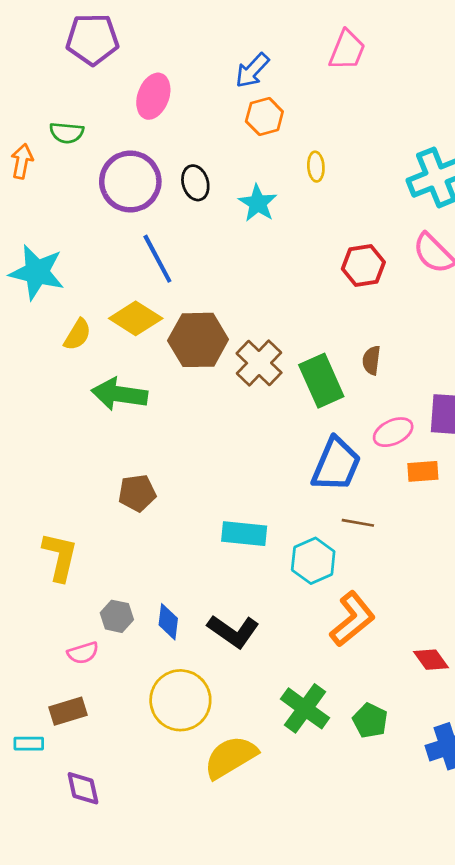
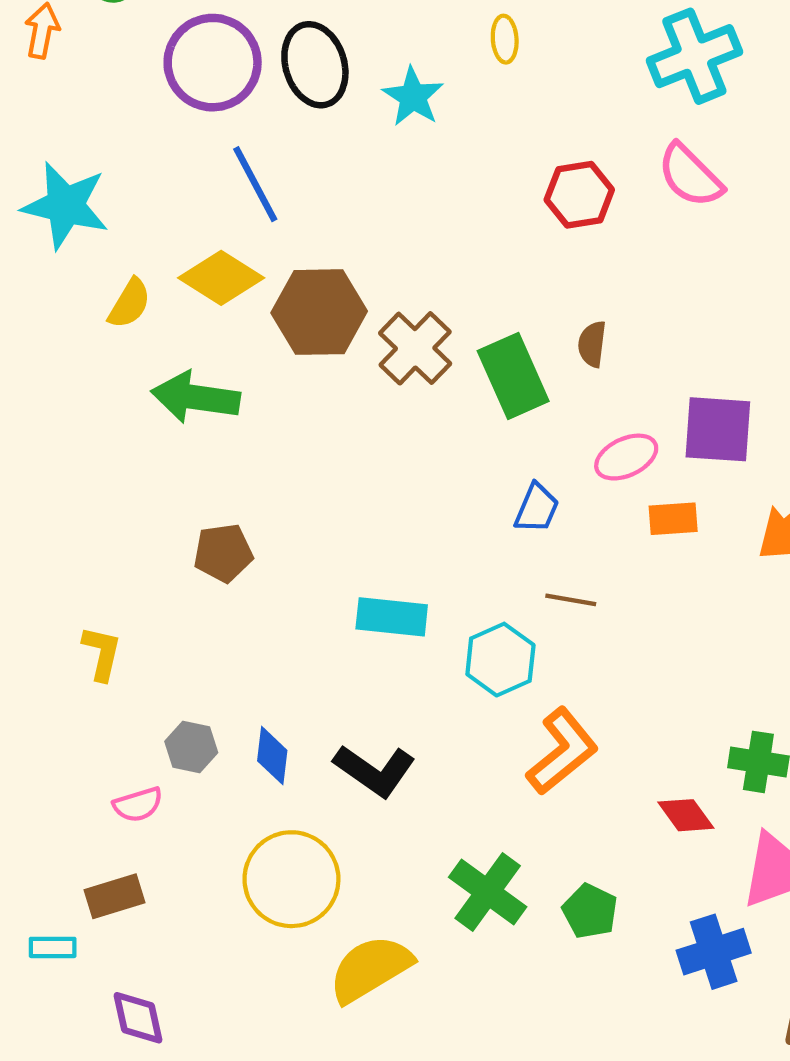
black ellipse: (195, 183) -> (315, 65), size x1.5
blue trapezoid: (336, 465) -> (537, 508), size x0.6
yellow L-shape: (60, 557) -> (102, 653), size x0.7

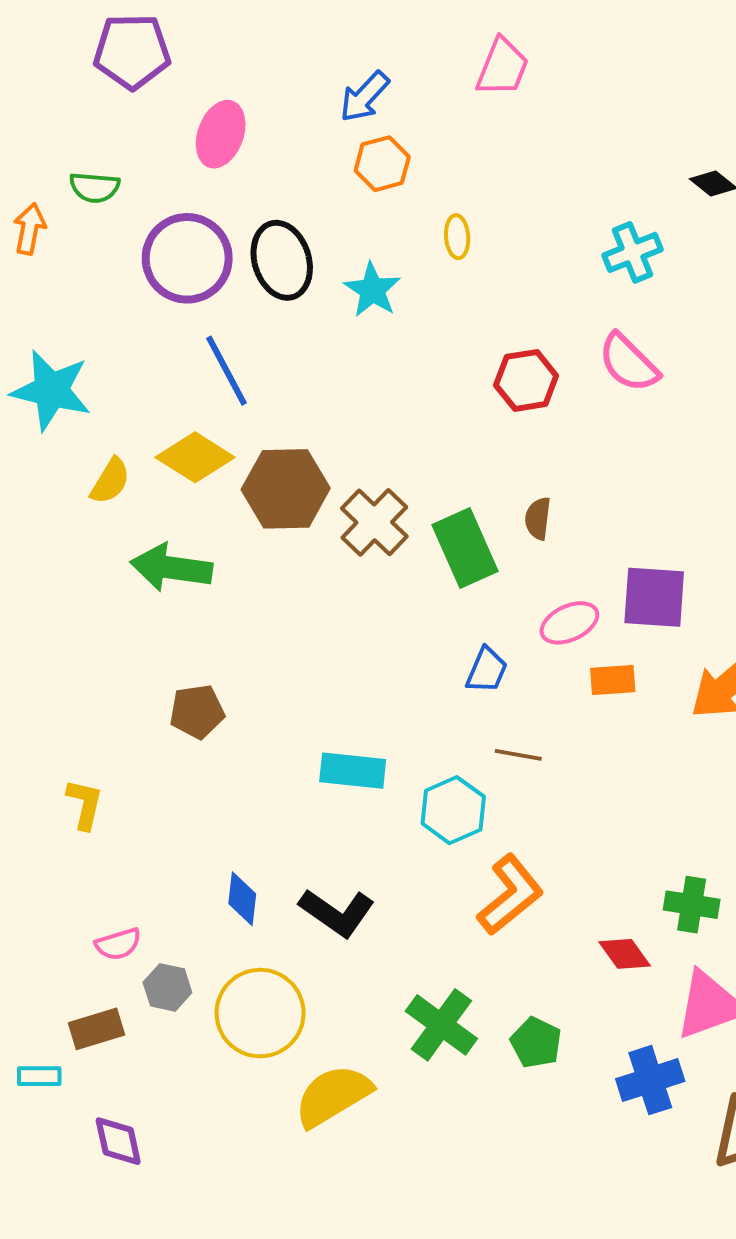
cyan cross: (694, 56) -> (632, 252), size x0.7
gray hexagon: (191, 747) -> (167, 987), moved

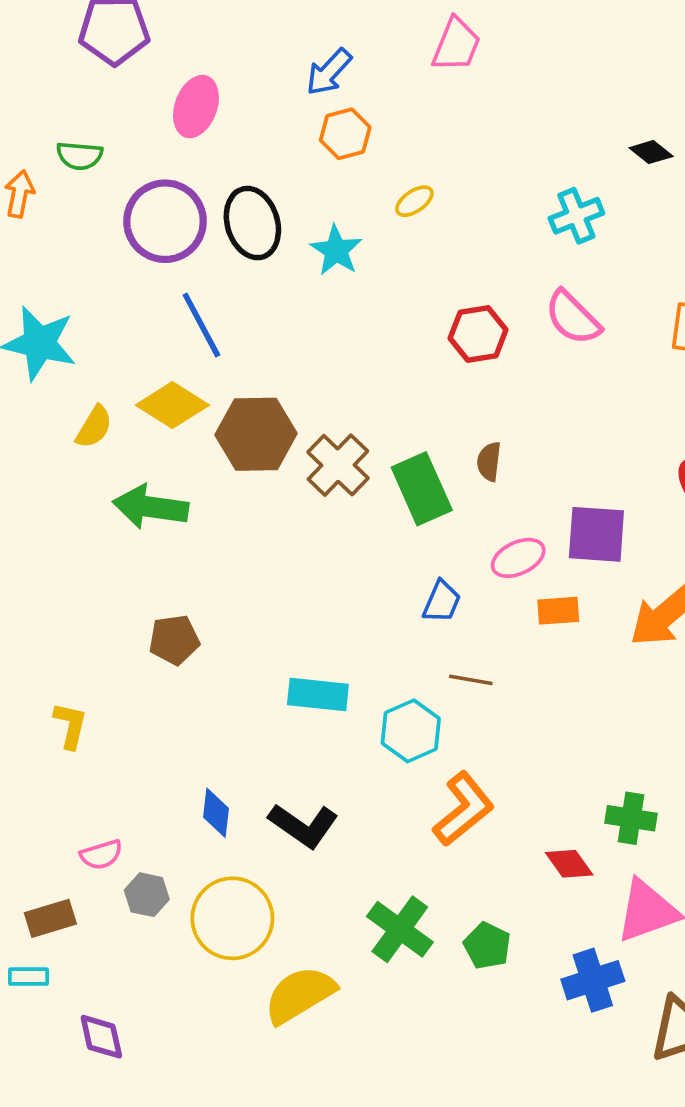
yellow ellipse: (457, 237) -> (414, 201), turned 60
brown rectangle: (96, 1029) -> (50, 918), moved

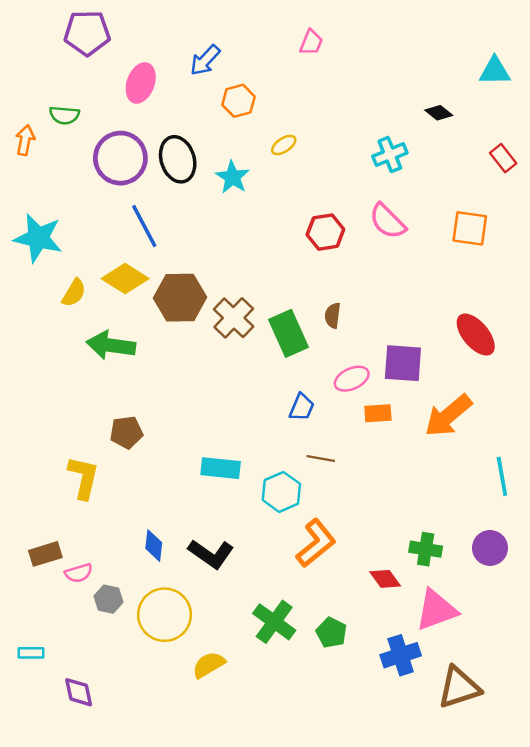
pink trapezoid: (456, 45) -> (311, 42), size x0.7
blue arrow: (329, 72) -> (205, 60), moved
yellow L-shape: (70, 725) -> (83, 478), moved, size x1.4
brown rectangle: (50, 918) -> (45, 554), moved
yellow semicircle: (300, 995) -> (209, 665), size x0.7

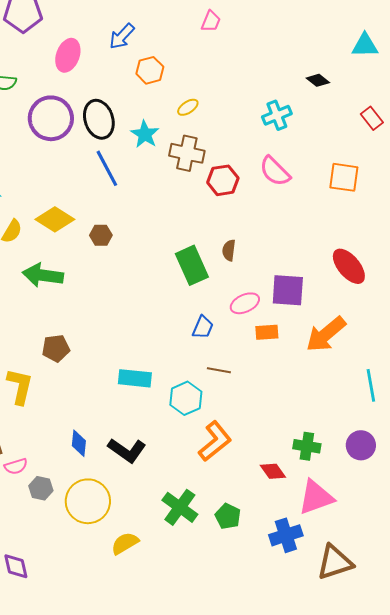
blue line: (144, 226) -> (107, 168), moved
brown hexagon: (180, 298) -> (101, 235), size x0.5
brown cross: (234, 318) -> (187, 153), moved, turned -32

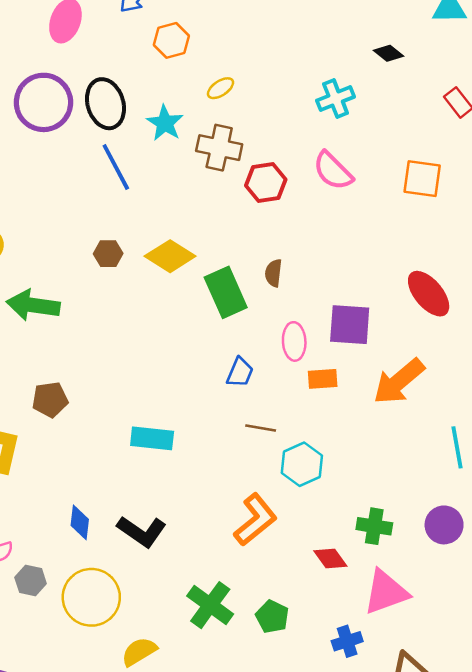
yellow diamond: (55, 219) -> (170, 256), moved
pink ellipse: (245, 303) -> (294, 341), turned -68
cyan hexagon: (186, 398) -> (302, 464), moved
blue cross: (286, 535) -> (347, 641), size x0.7

